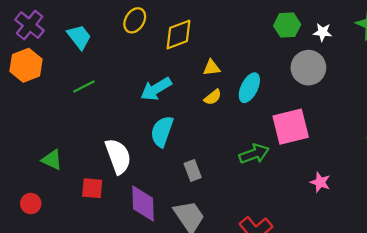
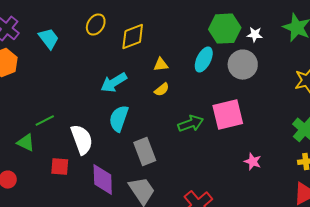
green hexagon: (287, 25) -> (225, 29), size x1.4
green line: (84, 87) -> (45, 121), moved
cyan ellipse: (249, 88) -> (204, 60), moved
green arrow: (254, 154) -> (191, 124), moved
gray rectangle: (193, 170) -> (145, 152), size x1.5

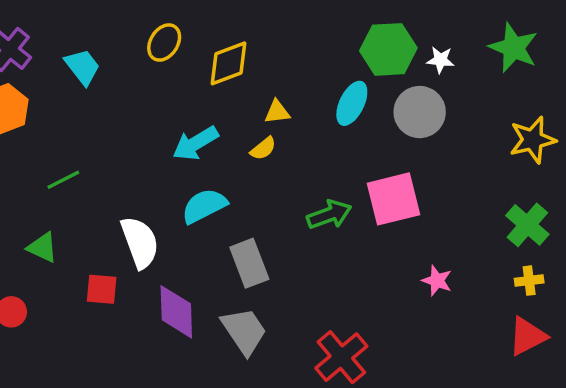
yellow semicircle: (162, 90) -> (263, 149), moved
cyan semicircle: (119, 119) -> (204, 206), turned 44
green line: (45, 121) -> (63, 180), moved

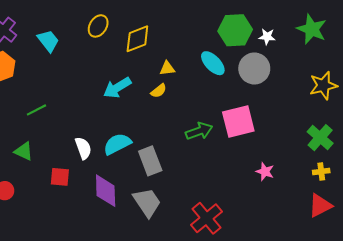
cyan ellipse: (352, 103) -> (213, 63), turned -70
cyan semicircle: (204, 206) -> (117, 144), moved
white semicircle: (140, 242) -> (83, 148), size x0.7

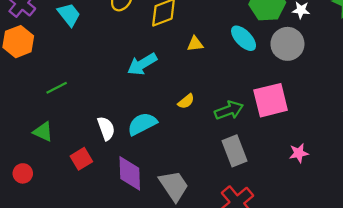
yellow semicircle: (159, 91) -> (186, 101), moved
gray rectangle: (150, 161) -> (235, 151), moved
pink star: (265, 172) -> (299, 153), turned -30
red square: (60, 177) -> (81, 159), turned -36

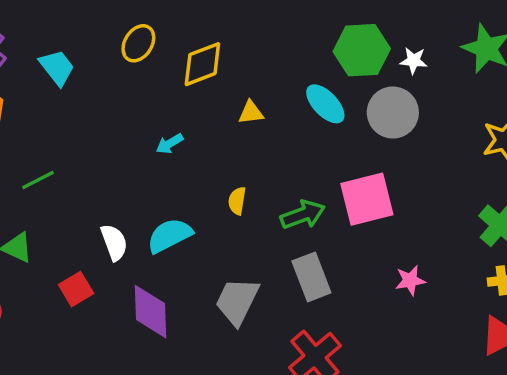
cyan arrow: (142, 64) -> (170, 144), size x0.6
yellow semicircle: (186, 101) -> (237, 201), turned 138
gray trapezoid: (174, 186) -> (237, 301), moved, turned -120

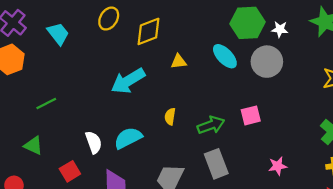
cyan arrow: (170, 144) -> (128, 81), size x2.0
pink square: (367, 199) -> (251, 115), size x0.6

